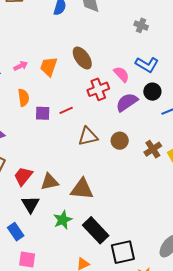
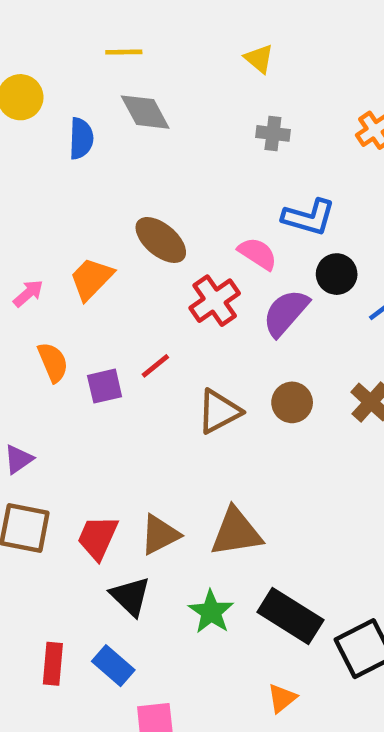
orange trapezoid: (49, 67) -> (91, 279), turned 40

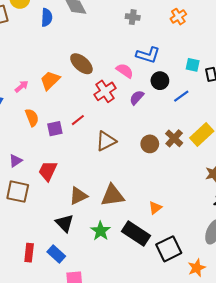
purple semicircle: (286, 313) -> (137, 98), size x0.7
brown circle: (292, 402) -> (150, 144), moved
red trapezoid: (98, 538) -> (48, 171), moved
orange triangle: (282, 698) -> (155, 208), moved

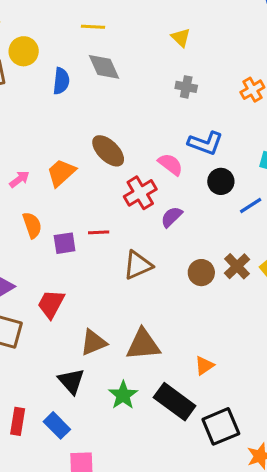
purple semicircle: (137, 98) -> (172, 217), moved
red line: (78, 120) -> (99, 232), turned 32

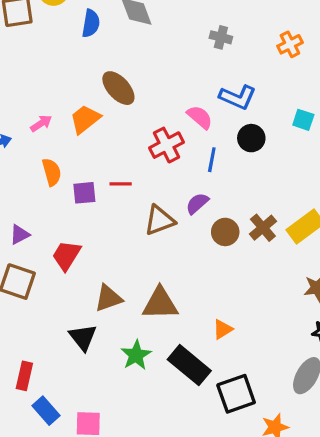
brown ellipse: (108, 151) -> (118, 88), moved
blue line: (251, 206) -> (212, 160), moved, turned -50
purple semicircle: (172, 217) -> (197, 203), moved
blue rectangle: (57, 425) -> (46, 411), moved

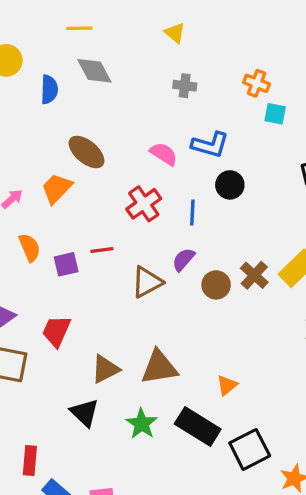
orange cross: (290, 44) -> (257, 83), turned -35
pink semicircle: (200, 117) -> (164, 154), moved
cyan square: (303, 120) -> (275, 114), moved

